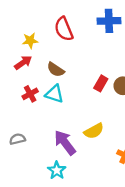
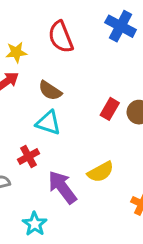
blue cross: (109, 21) -> (121, 26), turned 30
red cross: (30, 94) -> (29, 157), moved
cyan star: (57, 170) -> (35, 224), moved

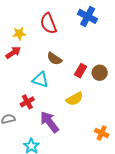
brown semicircle: (50, 91) -> (54, 59), moved
yellow semicircle: (101, 172) -> (75, 99), moved

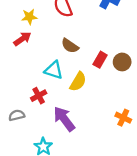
yellow semicircle: (75, 99) -> (78, 82), moved, turned -30
orange cross: (102, 133) -> (123, 118), moved

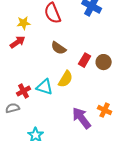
cyan triangle: (54, 70) -> (45, 87), moved
red cross: (39, 96) -> (24, 91), moved
purple arrow: (64, 119) -> (82, 118), moved

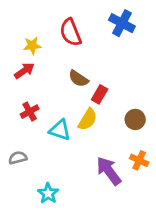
red rectangle: (85, 60) -> (100, 94), moved
brown circle: (104, 62) -> (135, 119), moved
red cross: (24, 91) -> (30, 112), moved

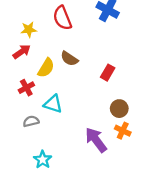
red rectangle: (100, 94) -> (108, 73), moved
yellow semicircle: (88, 119) -> (46, 68), moved
brown circle: (135, 119) -> (119, 109), moved
gray semicircle: (18, 158) -> (31, 121), moved

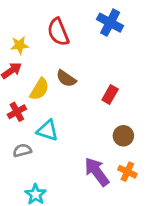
orange cross: (123, 131) -> (127, 172), moved

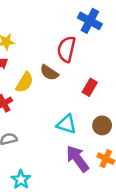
red semicircle: (58, 32) -> (66, 49), moved, turned 35
cyan triangle: (47, 130) -> (66, 124), moved

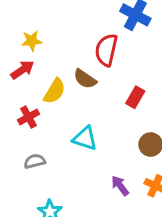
cyan triangle: (66, 124) -> (85, 138), moved
purple arrow: (77, 159) -> (120, 186), size x0.6

